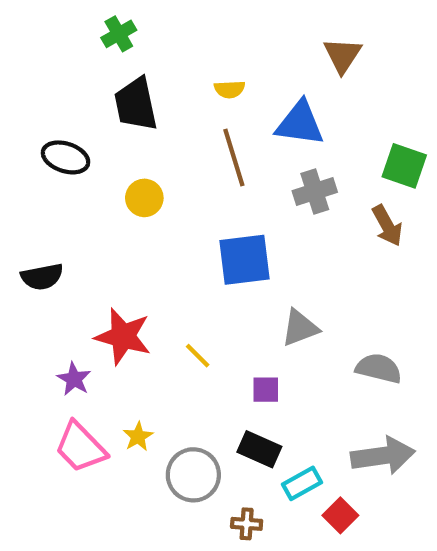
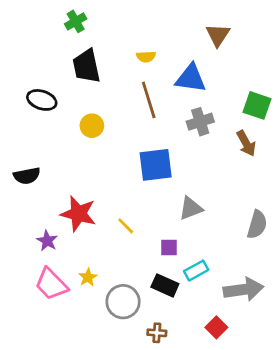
gray semicircle: (379, 368) -> (257, 225), moved, turned 92
cyan rectangle: (302, 483) -> (196, 271), moved

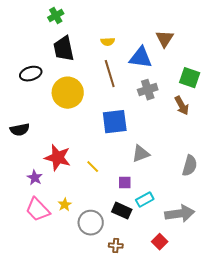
brown triangle: (218, 35) -> (165, 39), moved
black ellipse: (42, 100) -> (31, 74), turned -35
yellow circle: (92, 126) -> (68, 93), size x1.8

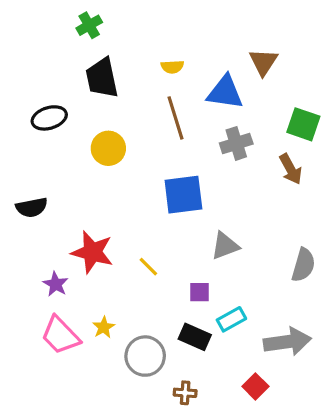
yellow circle: (68, 93) -> (108, 148), size x0.7

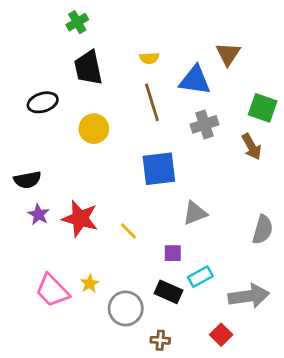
purple star: (56, 284) -> (39, 214), moved

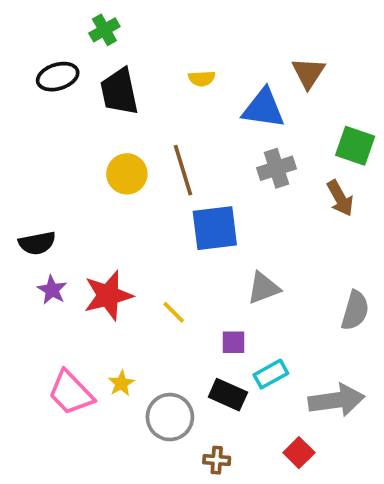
black ellipse: (43, 102) -> (58, 77), moved
brown line: (152, 102) -> (183, 170), moved
red star: (80, 219) -> (108, 295), turned -30

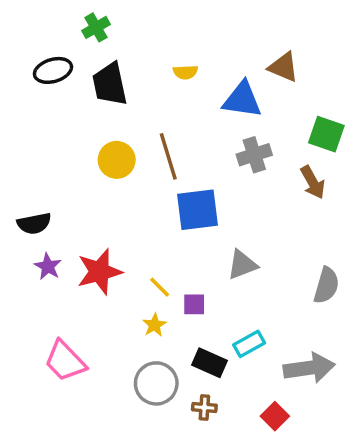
brown triangle: (308, 73) -> (283, 67), turned -40
purple square: (234, 342) -> (194, 304), moved
yellow star: (121, 383) -> (154, 325), moved
brown cross: (217, 460) -> (204, 408), moved

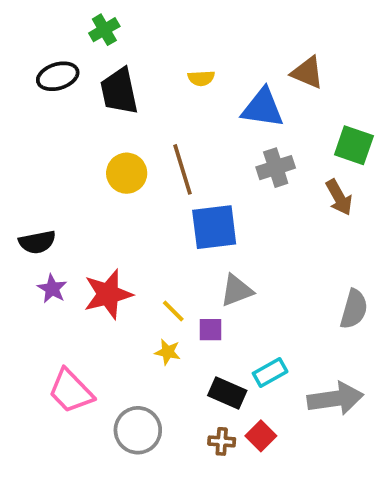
gray triangle: (242, 265) -> (237, 291), moved
yellow star: (154, 325) -> (168, 352), turned -30
gray circle: (156, 383) -> (138, 430), moved
red square: (275, 416) -> (261, 436), moved

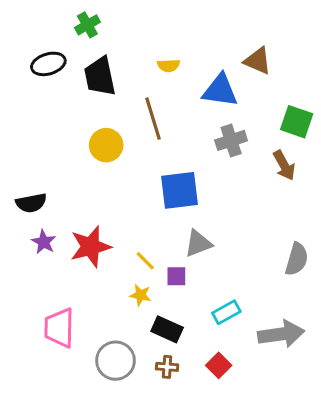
brown line: (183, 169) -> (153, 119), moved
pink trapezoid: (71, 391) -> (59, 328), turned 45
black rectangle: (227, 393) -> (167, 329), moved
brown cross: (222, 441) -> (167, 367), moved

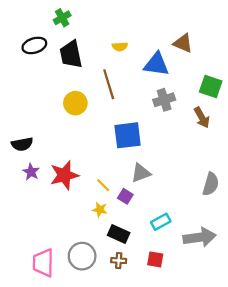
purple square: (176, 276) -> (125, 196), turned 32
pink trapezoid: (59, 328) -> (43, 263), moved
red square: (219, 365) -> (155, 259), turned -35

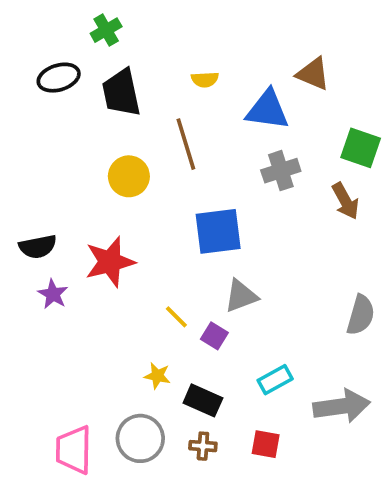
red star: (64, 175) -> (110, 262), moved
yellow star: (100, 210) -> (157, 376), moved

